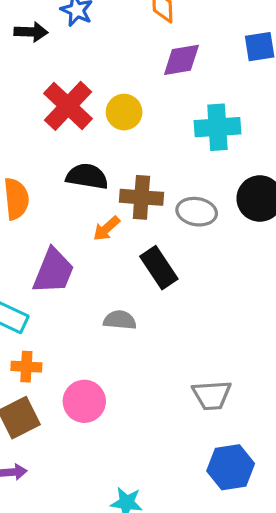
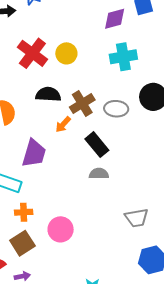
purple diamond: (181, 60) -> (115, 19), moved
brown cross: (141, 197) -> (82, 104), turned -30
gray semicircle: (120, 320) -> (99, 174), moved

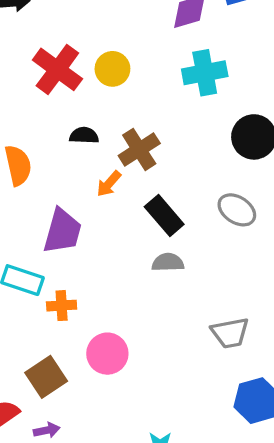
black semicircle: (48, 94) -> (84, 135), size x0.7
gray ellipse: (116, 109) -> (237, 210), moved, turned 30
orange cross: (24, 212) -> (62, 306), moved

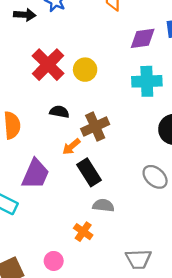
black rectangle: (164, 216) -> (89, 172), moved
orange cross: (62, 306) -> (83, 232), moved, turned 30
pink circle: (107, 354) -> (54, 261), size x0.7

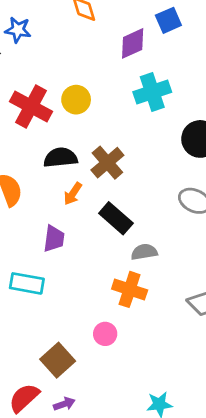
black semicircle: (59, 112) -> (61, 158), size x1.4
orange arrow: (71, 147) -> (73, 194), moved
purple trapezoid: (35, 174) -> (54, 239), size x0.7
orange cross: (83, 232) -> (130, 289), size x1.4

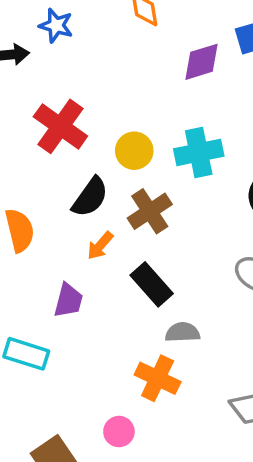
cyan cross: (152, 92) -> (199, 152), moved
yellow circle: (76, 100) -> (134, 151), moved
black semicircle: (61, 158) -> (90, 197), turned 124

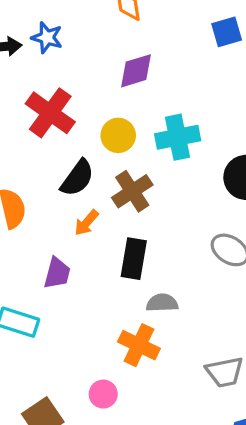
blue star: (56, 26) -> (47, 37), moved
purple diamond: (202, 62) -> (136, 71), moved
black rectangle: (152, 284) -> (134, 259), turned 51

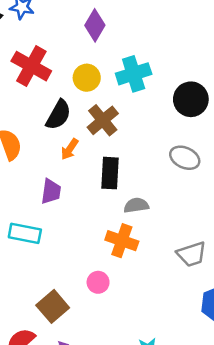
purple diamond: (136, 71) -> (95, 25), turned -36

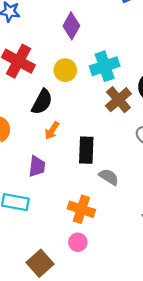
brown cross: (103, 120) -> (118, 100), moved
gray semicircle: (136, 205) -> (109, 177), turned 42
orange cross: (122, 241) -> (81, 209), moved

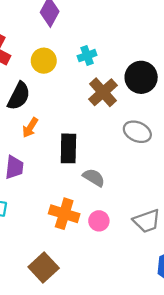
cyan cross: (105, 66) -> (87, 56), size x0.6
pink circle: (78, 242) -> (99, 221), moved
brown square: (40, 263) -> (44, 268), moved

